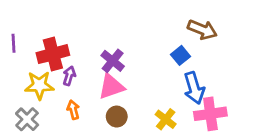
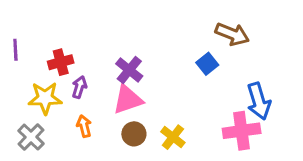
red cross: (53, 54) -> (61, 62), size x0.7
blue arrow: (194, 88) -> (259, 101), moved
yellow cross: (166, 119) -> (173, 137), moved

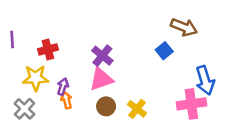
purple arrow: (79, 87) -> (63, 87), moved

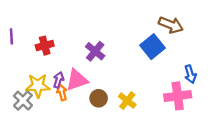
blue square: (164, 51) -> (152, 47), size x1.5
yellow star: (36, 78) -> (38, 86), moved
pink triangle: (101, 79) -> (77, 80), moved
blue arrow: (205, 80) -> (190, 74), size x0.7

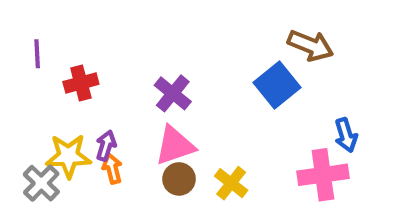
purple line: (11, 36) -> (37, 54), moved
pink triangle: (77, 80) -> (175, 146), moved

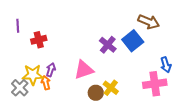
purple cross: (173, 93) -> (108, 45), moved
orange arrow: (112, 169) -> (46, 83), moved
brown circle: (179, 179) -> (96, 93), moved

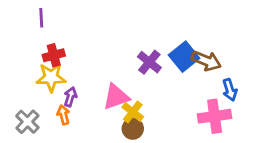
brown arrow: (149, 22) -> (206, 61), moved
purple line: (18, 26) -> (41, 18), moved
yellow star: (33, 75) -> (51, 77), moved
yellow cross: (111, 88) -> (133, 112), moved

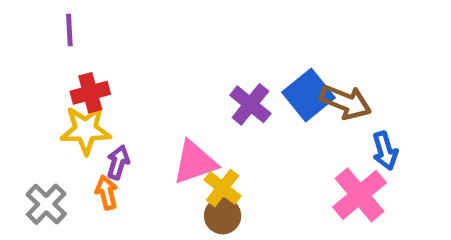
pink cross: (215, 116) -> (360, 195), turned -32

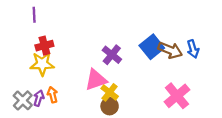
purple cross: (250, 104) -> (112, 55), moved
blue arrow: (385, 151) -> (193, 49), moved
purple arrow: (118, 162) -> (39, 98), moved

